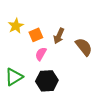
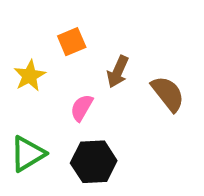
yellow star: (16, 26) -> (30, 76), moved
orange square: (36, 35) -> (72, 42), moved

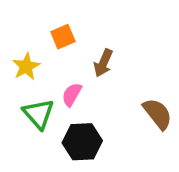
brown semicircle: (168, 94) -> (158, 114), moved
green triangle: (28, 154) -> (38, 114), moved, turned -40

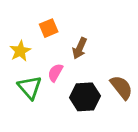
black hexagon: (82, 142) -> (85, 97), moved

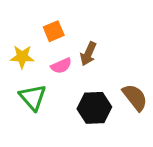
yellow star: (20, 51) -> (22, 57), turned 30
pink semicircle: (55, 73) -> (61, 66), moved, turned -144

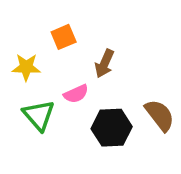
pink semicircle: (61, 66) -> (76, 94), moved

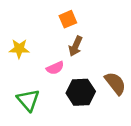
orange square: (64, 37) -> (68, 19), moved
green triangle: (39, 115) -> (28, 100), moved

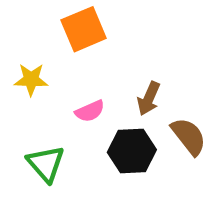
orange square: (68, 19) -> (84, 29), moved, size x1.5
brown arrow: (76, 46) -> (149, 98), moved

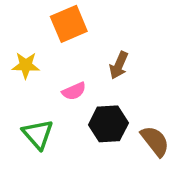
brown arrow: (149, 98) -> (119, 65), moved
brown semicircle: (189, 136) -> (155, 141), moved

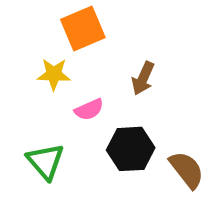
yellow star: (26, 65) -> (54, 74), moved

